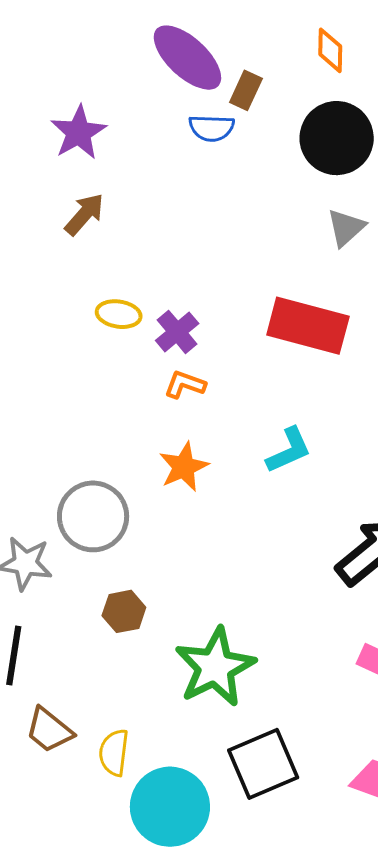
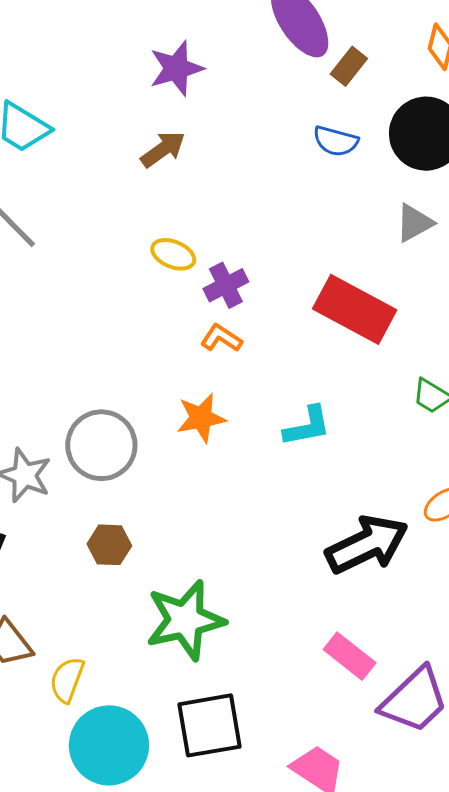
blue semicircle: (212, 128) -> (336, 141), moved

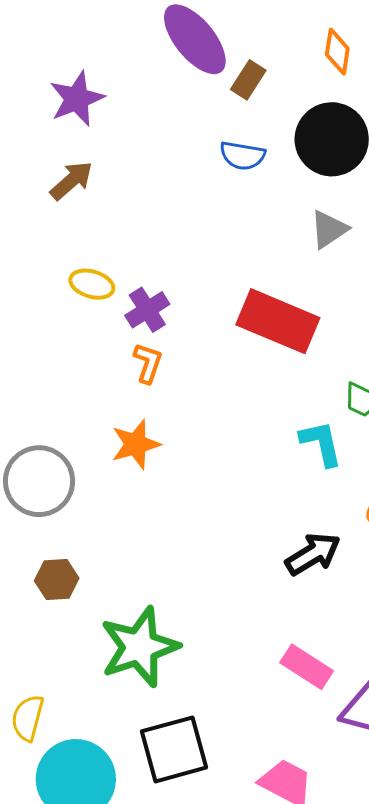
orange L-shape: (221, 338) -> (148, 363), turned 81
cyan L-shape: (307, 426) -> (321, 443), moved, turned -86
black arrow: (367, 544) -> (313, 554), size x0.7

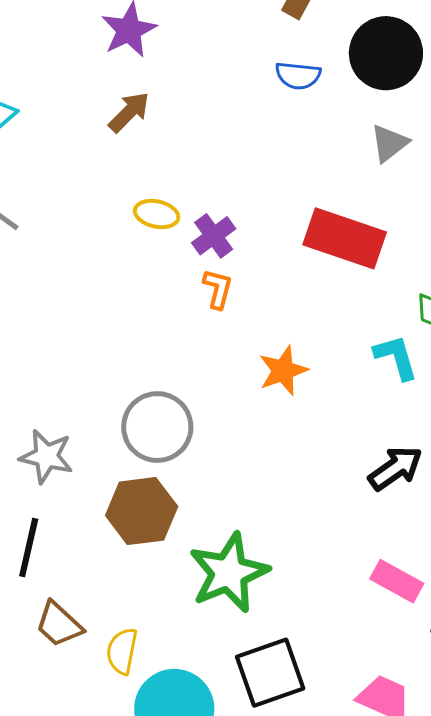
orange star: (136, 444) -> (283, 371), moved
gray circle: (39, 481) -> (157, 427), moved
brown hexagon: (57, 579) -> (142, 511), size x1.6

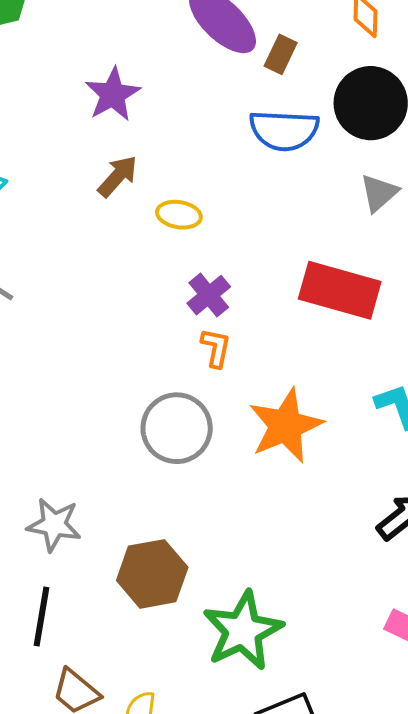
blue semicircle: (298, 76) -> (284, 130), size x1.5
yellow ellipse: (157, 214) -> (179, 215), moved
orange star: (283, 371) -> (286, 426), size x1.5
gray circle: (157, 427) -> (177, 428), moved

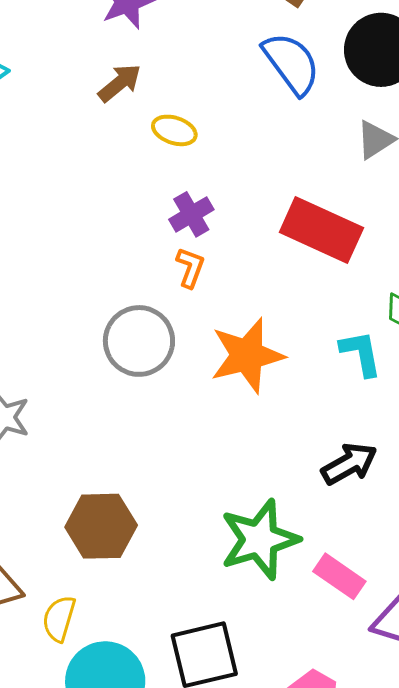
blue semicircle: (284, 130) -> (291, 63), turned -138
brown hexagon: (152, 574) -> (101, 526), moved
green star: (243, 631) -> (260, 539), moved

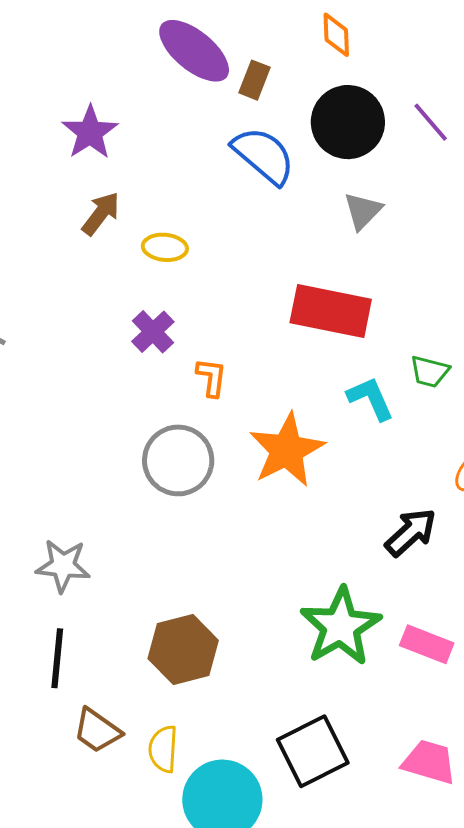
purple cross: (191, 214) -> (153, 332), moved
cyan L-shape: (361, 353) -> (371, 398), moved

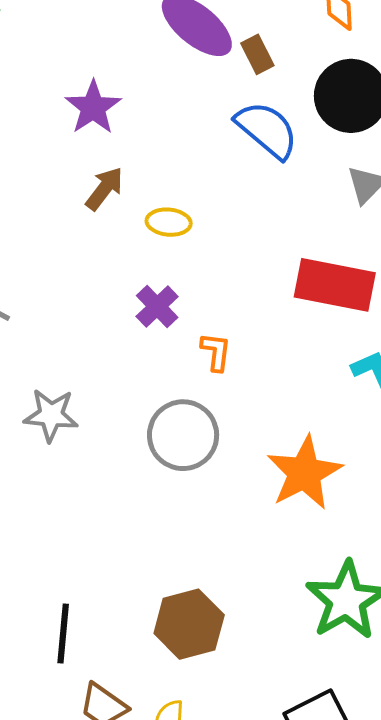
brown rectangle: (255, 80) -> (257, 54), turned -48
orange star: (287, 450) -> (304, 473), moved
gray star: (63, 566) -> (51, 415), moved

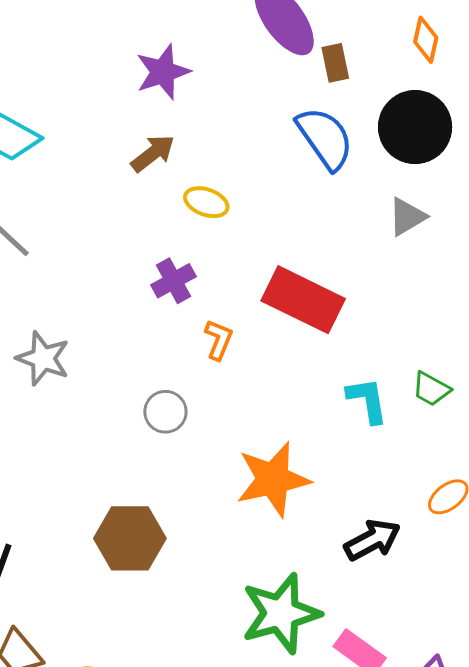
red rectangle: (335, 285) -> (303, 300), moved
gray circle: (183, 435) -> (165, 412), size x0.6
brown hexagon: (189, 624) -> (130, 538), moved

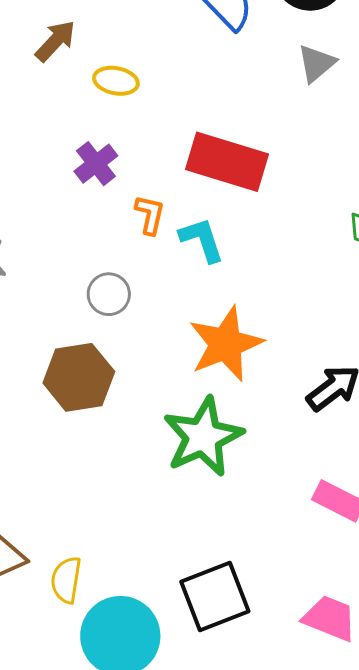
cyan L-shape: (367, 400) -> (202, 240), moved
brown hexagon: (130, 538) -> (79, 377), moved
green star: (281, 613) -> (203, 437), moved

